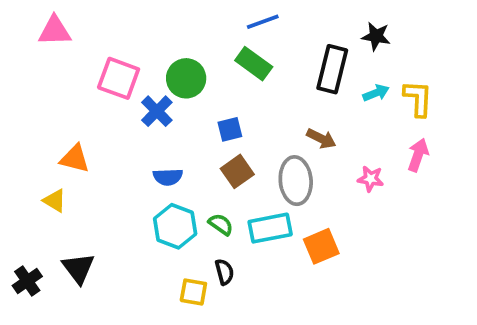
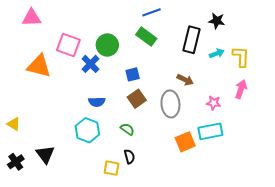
orange triangle: (75, 159) -> (39, 66), moved, size x1.4
yellow triangle: (55, 201) -> (14, 124), moved
cyan hexagon: (175, 226) -> (87, 130), moved
cyan rectangle: (270, 228) -> (210, 131), moved

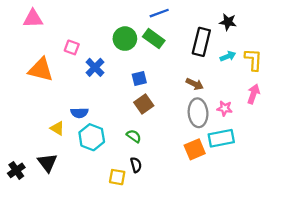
pink square: (68, 45) -> (72, 47), size x0.6
green circle: (107, 45) -> (125, 39), moved
blue semicircle: (97, 102) -> (79, 113), moved
gray ellipse: (170, 104) -> (198, 113), moved
yellow triangle: (14, 124) -> (57, 128), moved

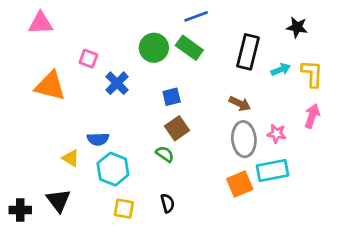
black star: (228, 22) -> (297, 27), moved
green semicircle: (134, 136) -> (165, 154), moved
black cross: (16, 170) -> (20, 210), turned 35
yellow square: (117, 177) -> (124, 209), moved

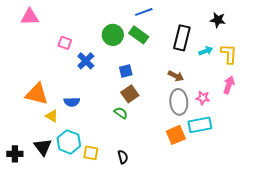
orange triangle: (50, 86) -> (37, 94), moved
cyan hexagon: (113, 169) -> (69, 142), moved
black semicircle: (168, 203) -> (123, 157), moved

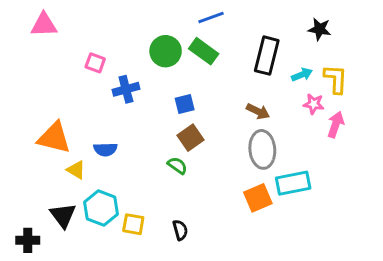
blue cross: (86, 61) -> (126, 89), turned 30
pink star: (203, 98) -> (314, 104), moved
black cross: (15, 154) -> (28, 240), moved

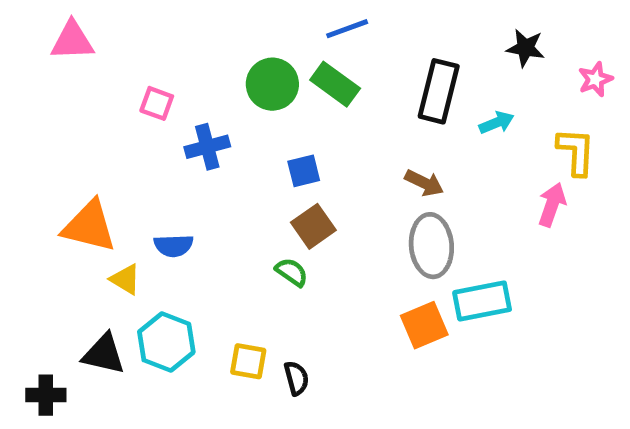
yellow L-shape: (336, 79) -> (576, 152), moved
pink star: (314, 104) -> (595, 79), moved, turned -30
black triangle: (63, 215) -> (104, 354), turned -40
yellow square: (133, 224) -> (248, 361), moved

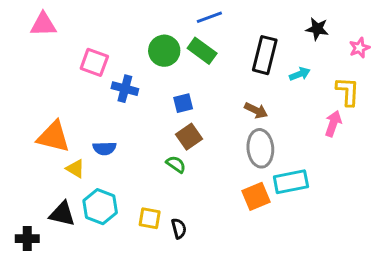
pink square: (157, 103) -> (94, 62), size x1.4
blue cross: (207, 147) -> (125, 89), turned 30

